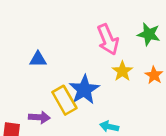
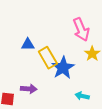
yellow rectangle: (64, 100) -> (48, 58), moved

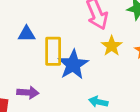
yellow rectangle: (48, 58) -> (53, 51), turned 30

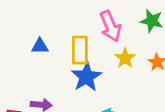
yellow rectangle: (53, 51) -> (80, 50), moved

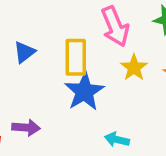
blue triangle: (40, 46) -> (24, 52), turned -36

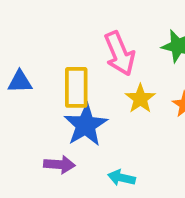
blue triangle: (24, 52) -> (20, 82), turned 35
purple arrow: (26, 128) -> (59, 165), moved

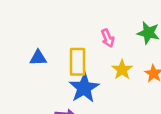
pink arrow: (120, 54) -> (108, 38), size x0.6

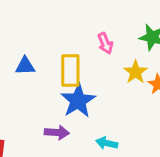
yellow star: (122, 70) -> (136, 72), moved

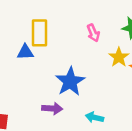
yellow rectangle: (70, 70) -> (39, 33), moved

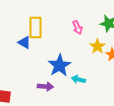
blue triangle: (25, 52) -> (24, 42), turned 32
cyan arrow: (95, 117) -> (78, 79), moved

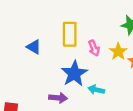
yellow rectangle: (35, 27) -> (70, 34), moved
pink arrow: (77, 27) -> (94, 48), moved

